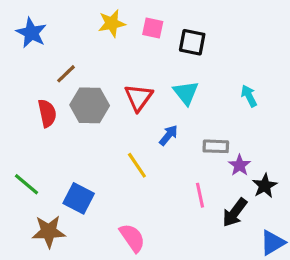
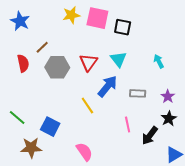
pink square: (153, 28) -> (97, 18), size x1.6
red semicircle: (47, 113) -> (23, 63), moved
blue arrow: (169, 135) -> (107, 86), size x1.6
purple star: (239, 165) -> (168, 96), moved

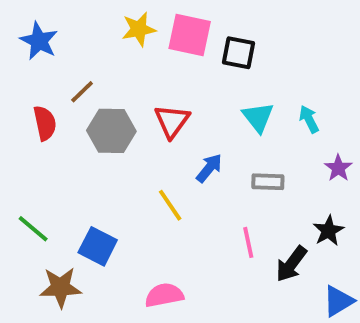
cyan triangle: (119, 59) -> (258, 117), moved
blue arrow: (107, 86) -> (209, 168), size x0.7
purple star: (168, 96) -> (338, 168), moved
pink semicircle: (84, 152) -> (164, 295), turned -66

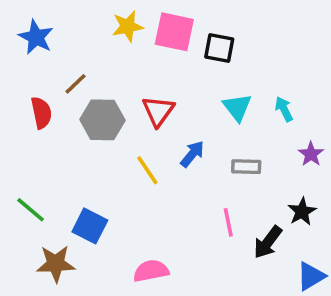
yellow line: (170, 205) -> (147, 170), moved

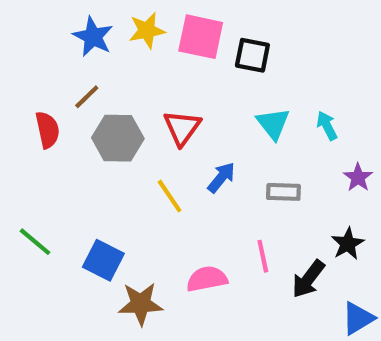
blue star: (36, 37) -> (93, 37), moved
brown star: (56, 264) -> (141, 304), moved
pink semicircle: (151, 271) -> (207, 279), moved

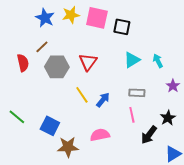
cyan triangle: (273, 124) -> (132, 60), turned 36
blue arrow: (221, 177) -> (103, 100), moved
pink line: (263, 256) -> (132, 115), moved

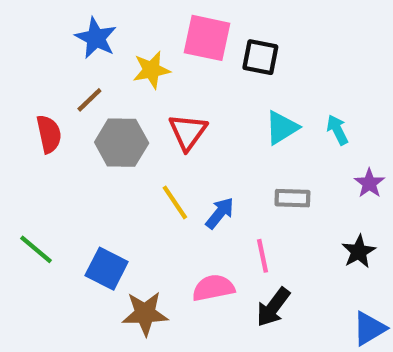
yellow star: (71, 15) -> (151, 70), moved
pink line: (132, 115) -> (263, 256), moved
black arrow: (149, 135) -> (273, 307), moved

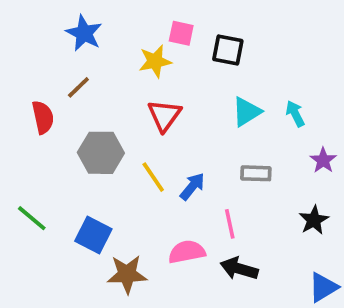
pink square: (207, 38) -> (181, 33), size x0.6
yellow star: (151, 70) -> (155, 61), moved
gray hexagon: (122, 143) -> (101, 153), moved
black arrow: (273, 307) -> (239, 269), turned 69

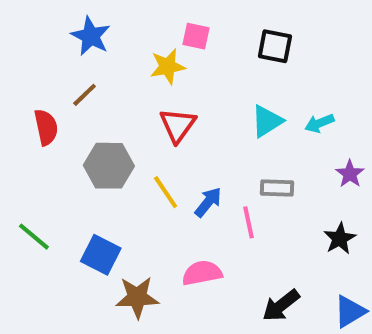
black square: (228, 50) -> (275, 46), moved
cyan arrow: (295, 114) -> (319, 123), turned -85
pink line: (230, 224) -> (249, 222), moved
black arrow: (239, 269) -> (281, 305), moved, turned -54

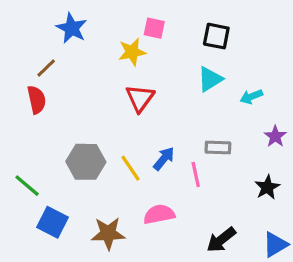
brown line: (85, 95) -> (46, 68), moved
cyan triangle: (267, 121) -> (210, 79), moved
gray hexagon: (109, 166) -> (86, 162), moved
yellow line: (166, 192) -> (130, 168), moved
blue square: (101, 255) -> (52, 222), moved

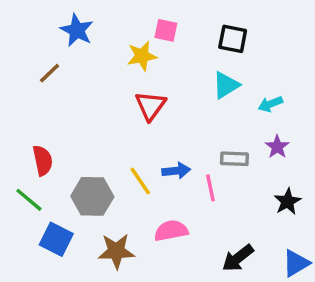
red semicircle: (37, 100) -> (43, 160), moved
purple star: (275, 136) -> (277, 147), moved
blue arrow: (164, 159) -> (176, 171), turned 45
gray hexagon: (86, 162) -> (92, 196), moved

